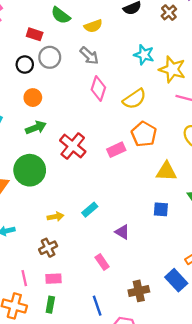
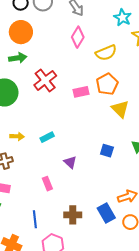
orange circle: (33, 98) -> (21, 32), size x1.5
yellow triangle: (166, 171) -> (120, 109), moved, turned 30

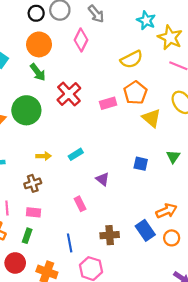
pink diamond: (78, 37) -> (81, 40), moved
green arrow: (18, 58) -> (38, 72), turned 66

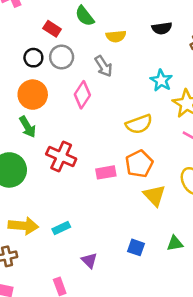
red cross: (69, 94) -> (61, 156), turned -30
yellow arrow: (44, 156) -> (23, 226), size x1.6
green triangle: (173, 157) -> (175, 243), turned 40

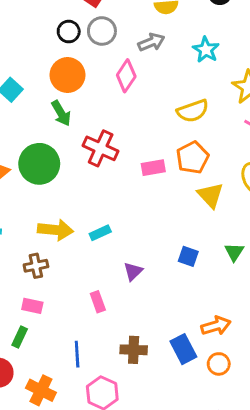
gray arrow: (104, 66) -> (151, 42), turned -80
cyan star: (161, 80) -> (206, 50), moved
green triangle: (175, 243) -> (234, 252), turned -48
purple triangle: (89, 260) -> (133, 271), turned 30

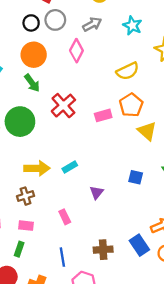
red cross: (101, 148) -> (63, 106), turned 30
pink rectangle: (98, 302) -> (65, 217), moved

